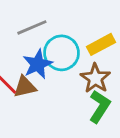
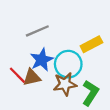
cyan circle: (61, 53) -> (68, 64), moved
brown star: (95, 78) -> (65, 84), moved, turned 30

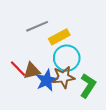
yellow rectangle: (91, 44) -> (59, 37), moved
blue star: (42, 60) -> (47, 80), moved

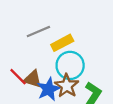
brown triangle: (32, 71) -> (33, 79), turned 30
brown star: (64, 77) -> (67, 86), turned -30

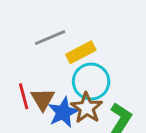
red line: (18, 77) -> (24, 96), turned 30
brown triangle: (33, 79) -> (43, 99), turned 42

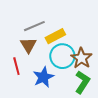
brown triangle: (43, 99) -> (28, 45), moved
brown star: (87, 108) -> (81, 58), moved

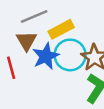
blue star: (43, 77) -> (46, 56), moved

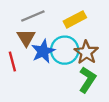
yellow rectangle: (61, 29) -> (75, 19), moved

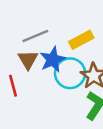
blue star: (43, 51) -> (53, 60), moved

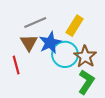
yellow rectangle: (81, 40) -> (75, 26), turned -30

